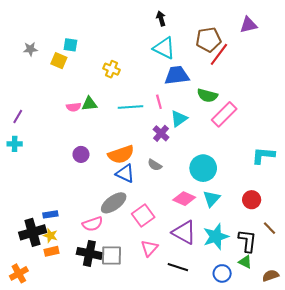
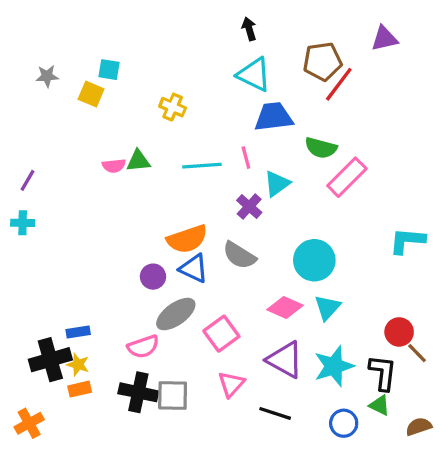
purple circle: (81, 154) -> (153, 277), moved
gray semicircle: (155, 165) -> (239, 255), size x1.5
red circle: (252, 200) -> (399, 332), moved

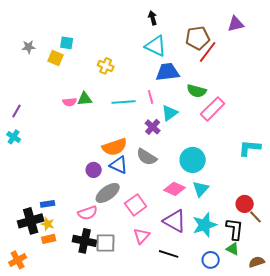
cyan cross: (23, 223) -> (14, 137), turned 32

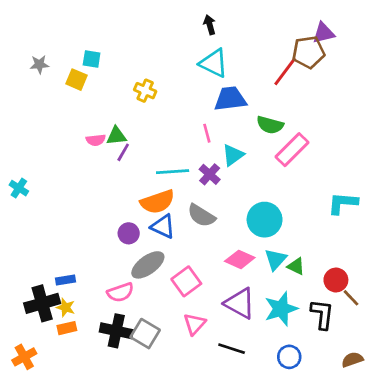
brown pentagon: (198, 38) -> (308, 52), moved
cyan line: (124, 102) -> (173, 172), moved
purple line: (17, 111) -> (123, 152), moved
gray square: (106, 243) -> (145, 334), turned 30
green triangle: (233, 249) -> (296, 266), moved

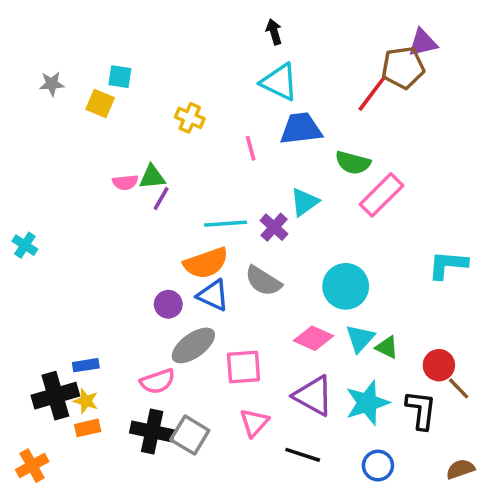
pink line: (207, 133) -> (251, 148), moved
pink square: (186, 281) -> (244, 367), turned 32

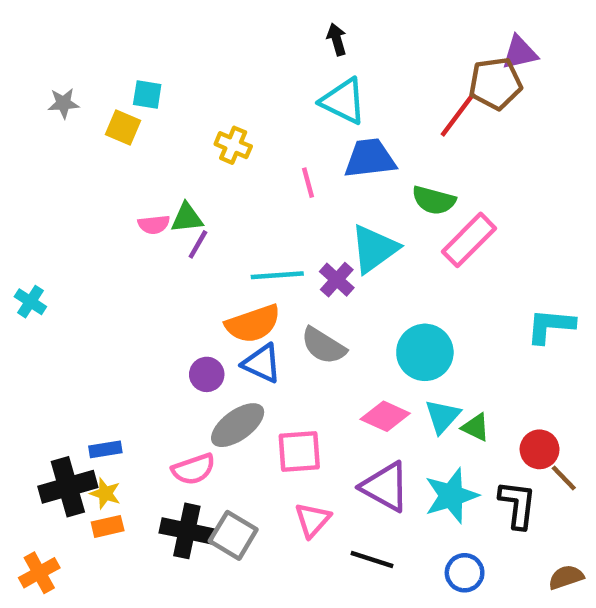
cyan triangle: (304, 202) -> (374, 249), size x1.4

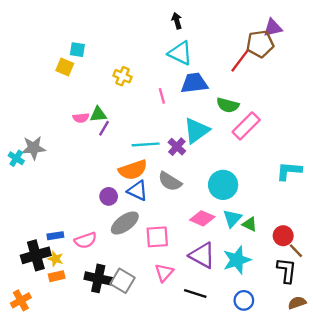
gray star: (63, 103) -> (34, 148), moved, size x1.5
pink semicircle: (193, 469) -> (86, 240), moved
black L-shape: (517, 504) -> (287, 270), moved

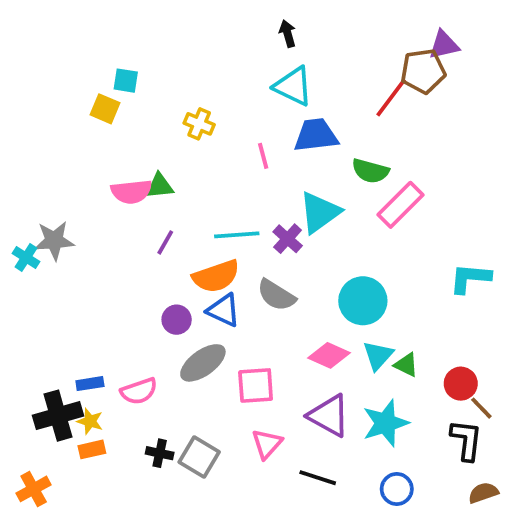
pink semicircle: (81, 118) -> (131, 192), size x1.5
purple line: (104, 128) -> (165, 242), moved
black cross: (98, 278) -> (160, 453), size x0.6

